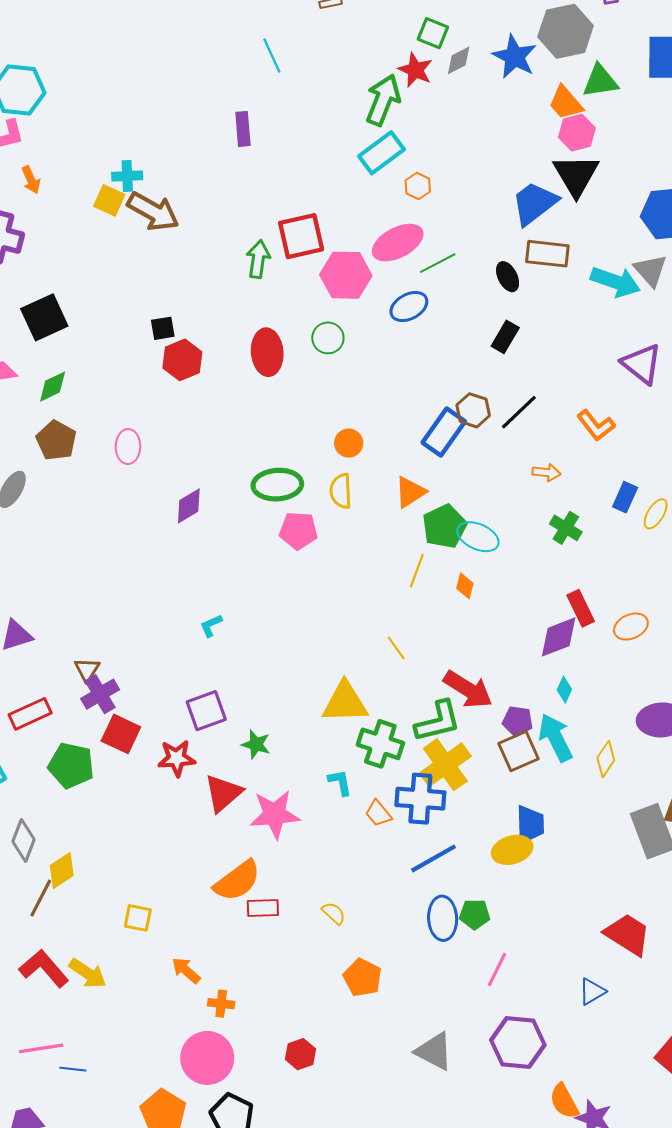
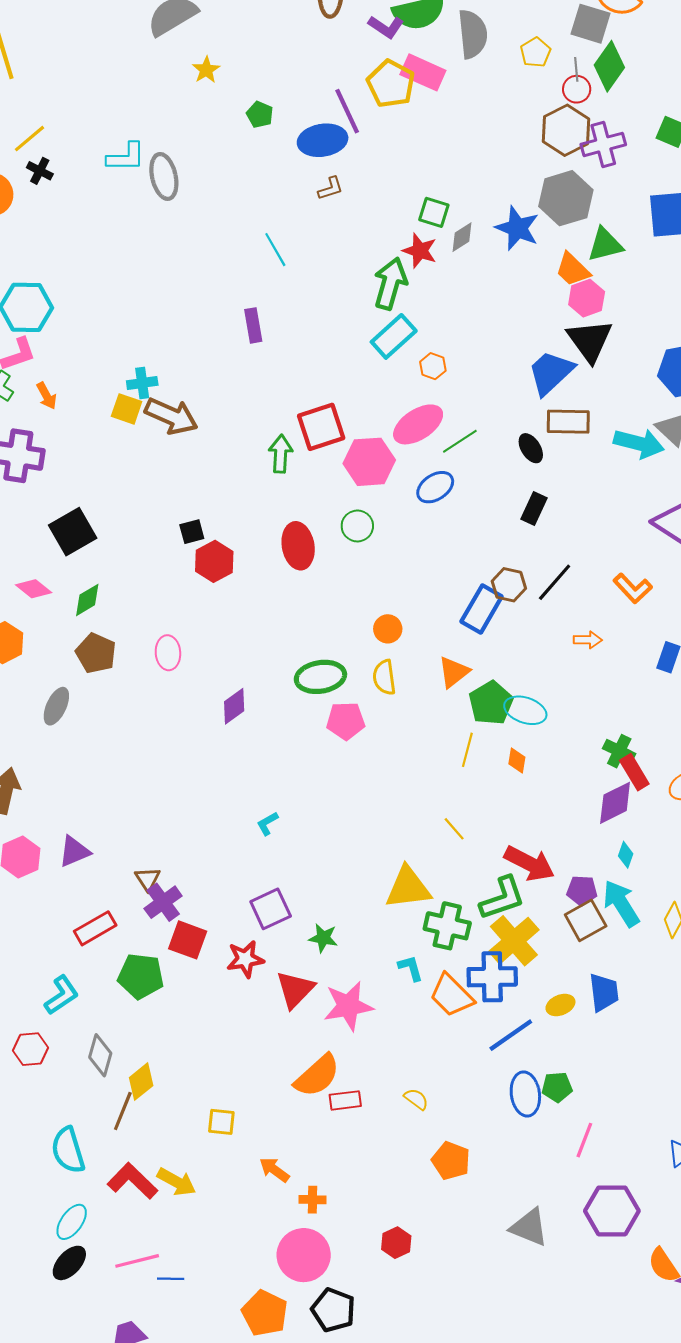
green cross: (566, 528) -> (619, 751), moved
orange trapezoid: (378, 813) -> (452, 995), size x1.6
yellow ellipse: (512, 850) -> (560, 1005), moved, size x0.7

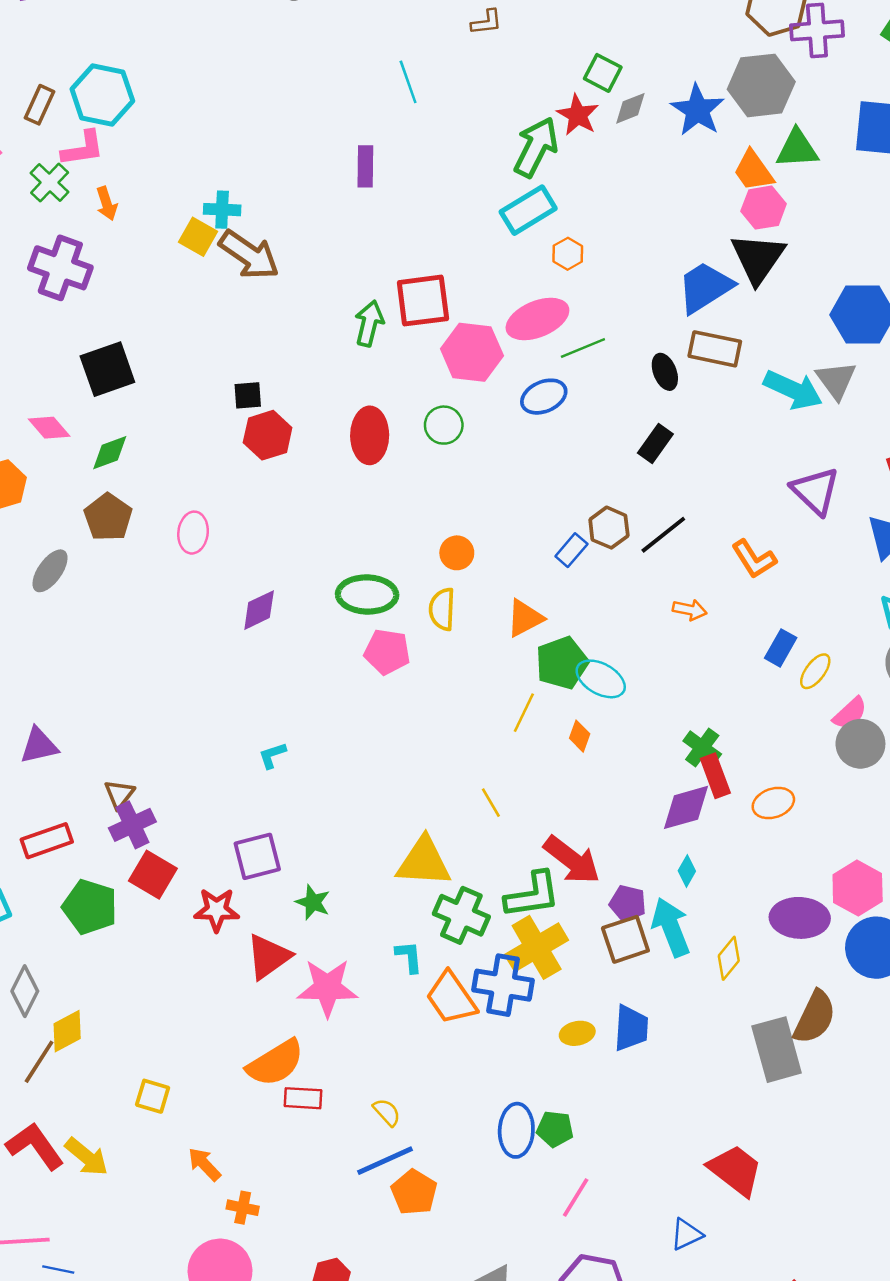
blue rectangle: (482, 609) -> (571, 550), size x0.6
blue line: (511, 1035) -> (385, 1161), moved

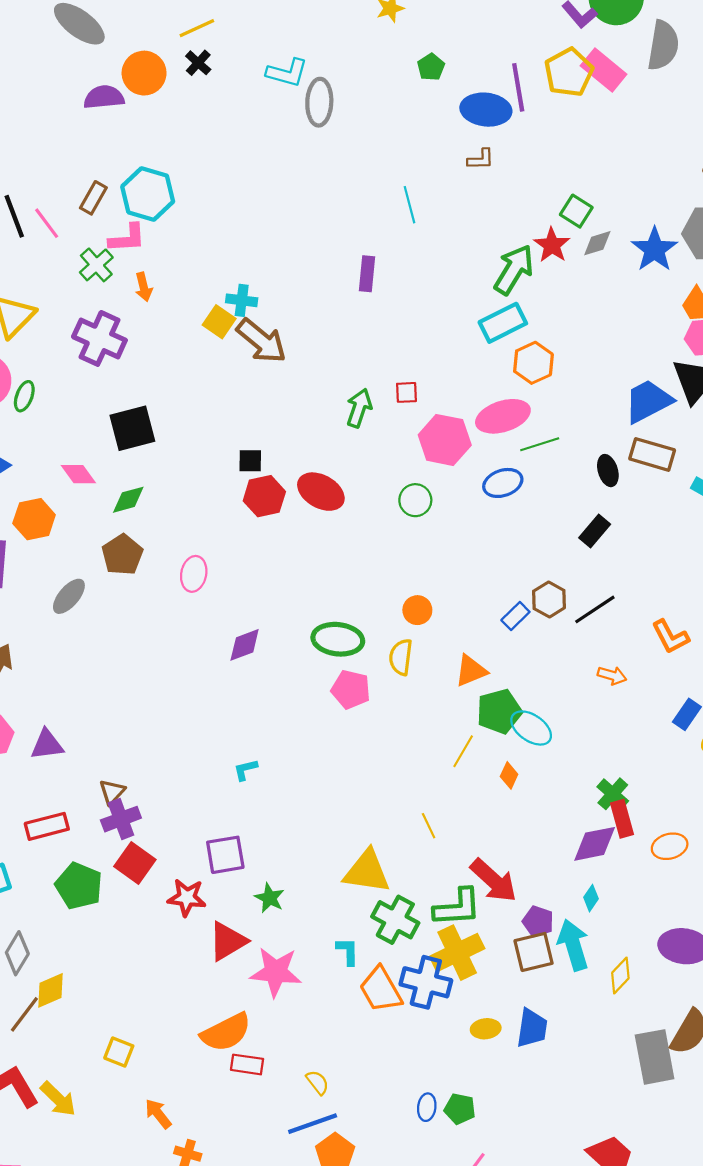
orange hexagon: (568, 254) -> (533, 363), size x1.5
red square: (423, 301) -> (407, 392), size x0.5
red ellipse: (370, 435) -> (321, 492), moved, turned -66
blue ellipse: (516, 1130) -> (427, 1107), size x0.6

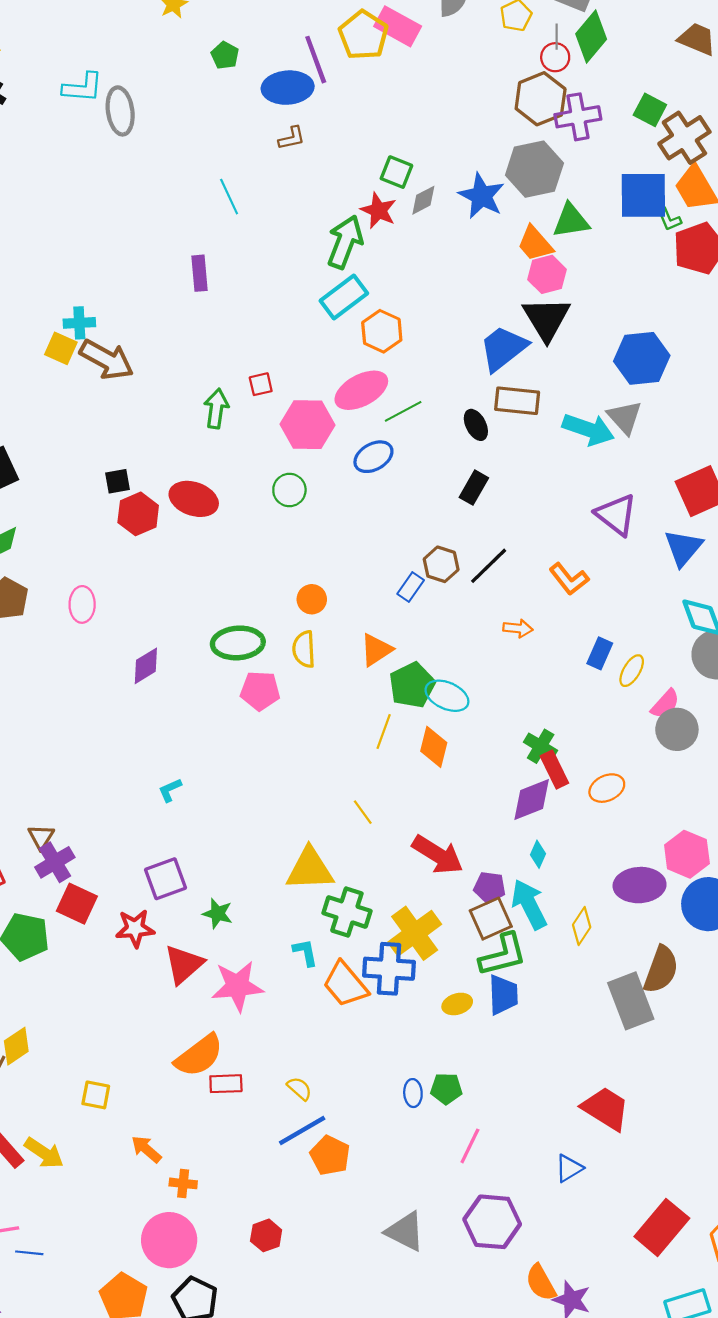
orange diamond: (509, 775) -> (434, 747), size x1.5
green L-shape: (457, 907) -> (503, 955), moved

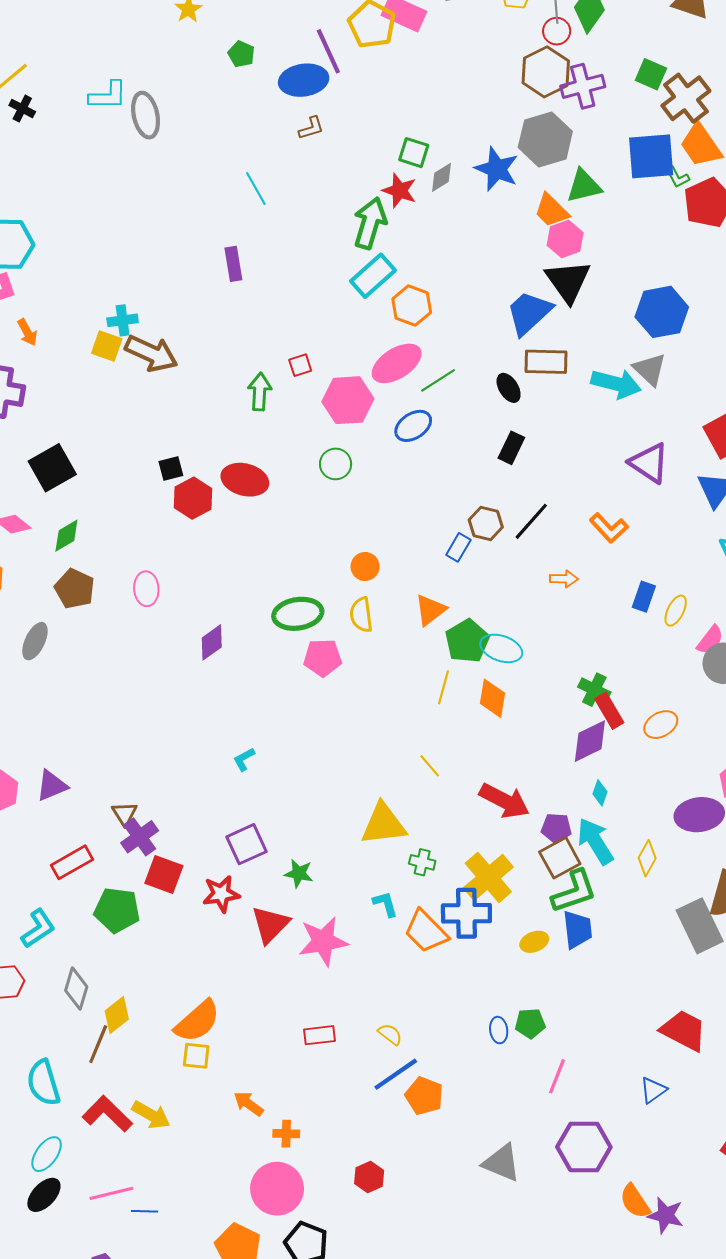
green cross: (347, 912) -> (422, 862), size x0.6
orange semicircle: (199, 1056) -> (197, 1021), moved

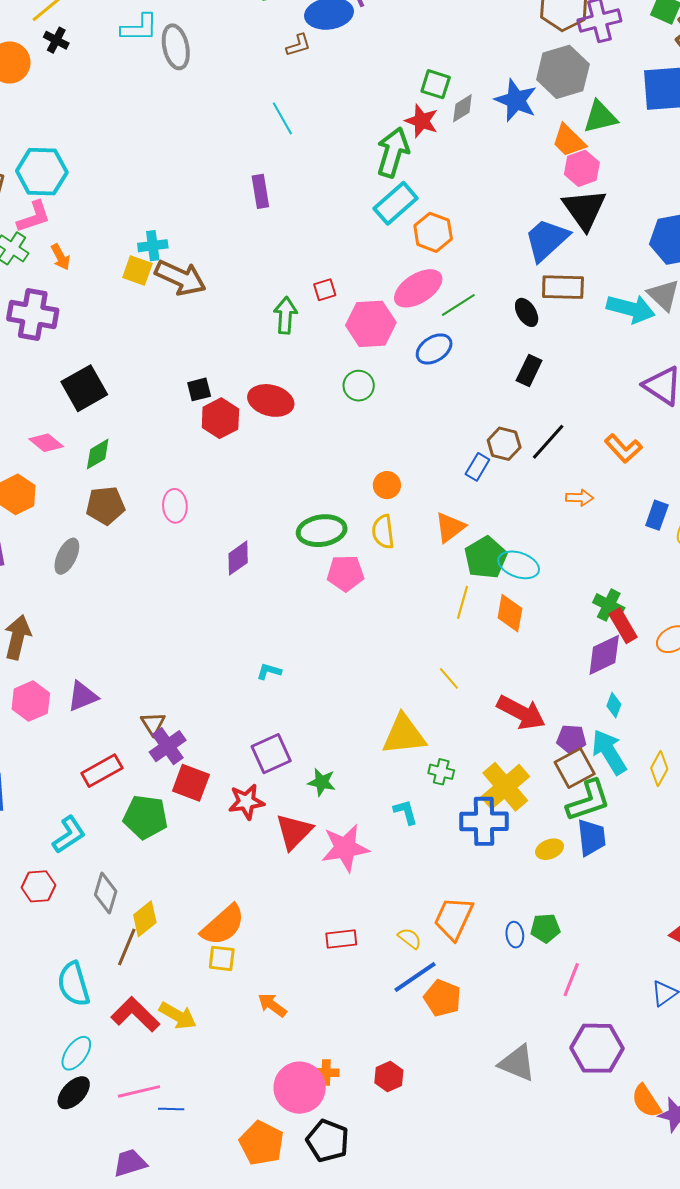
brown L-shape: (311, 128) -> (298, 45), moved
brown pentagon: (75, 589) -> (105, 506), turned -30
cyan L-shape: (244, 759) -> (269, 671), turned 45
orange trapezoid: (426, 931) -> (454, 918), moved, turned 69
orange cross: (286, 1134) -> (326, 1073), moved

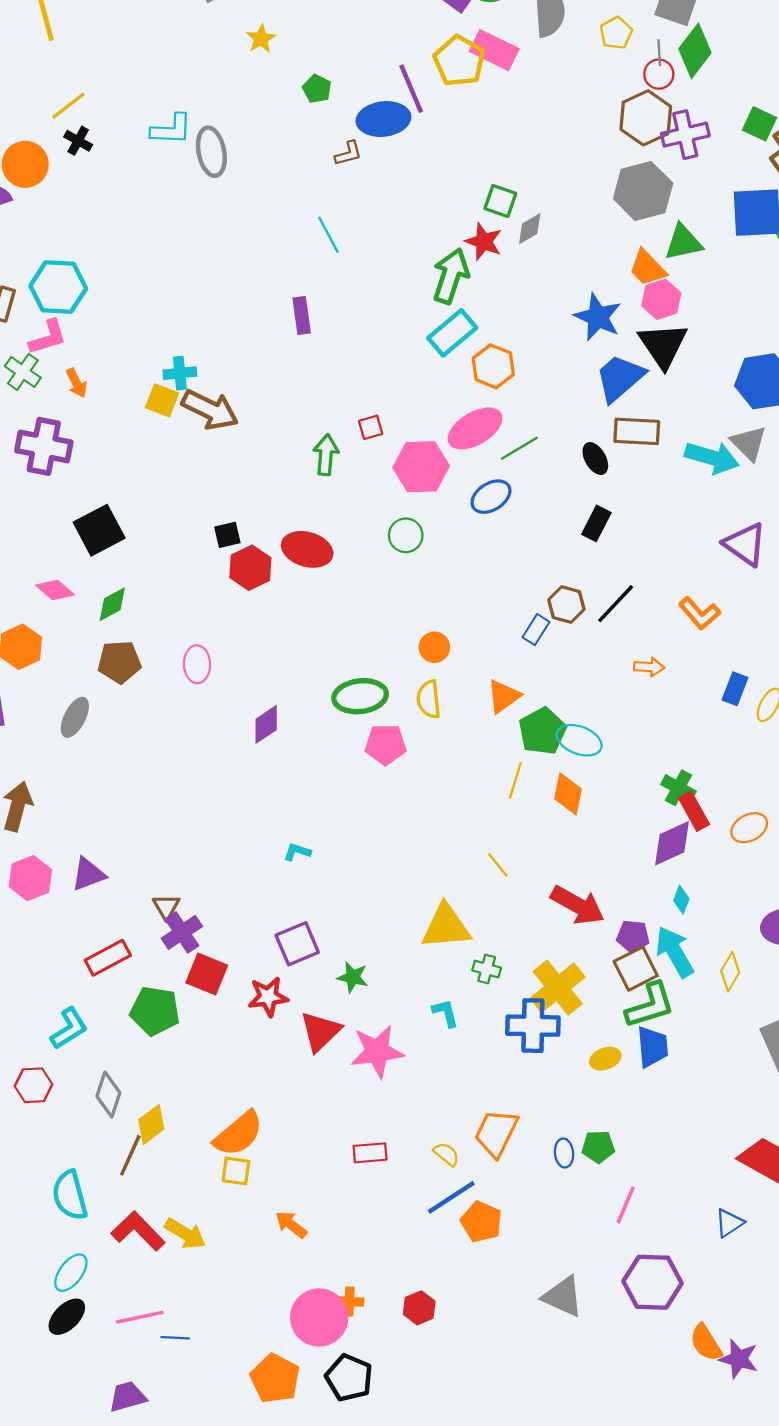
blue star: (516, 100) -> (598, 317), moved

